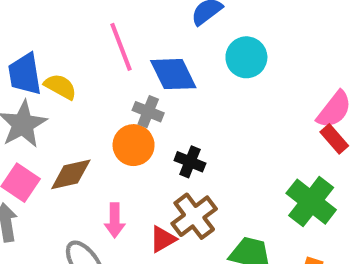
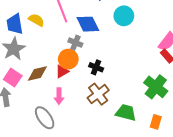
yellow semicircle: (60, 87) -> (36, 20), moved
red triangle: (163, 239) -> (62, 71), moved

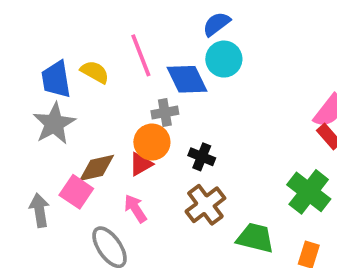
cyan circle: (124, 16) -> (224, 59), moved
gray cross: (75, 43) -> (165, 113), turned -32
pink square: (13, 78) -> (76, 192), moved
pink arrow: (59, 96) -> (135, 208), turned 147

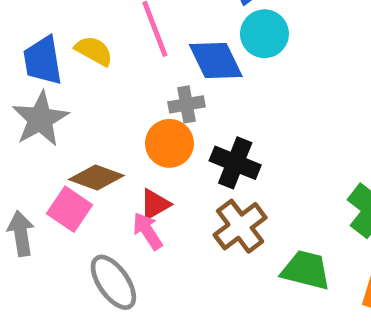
black cross: (202, 157) -> (235, 163), size x1.4
red triangle: (141, 164) -> (155, 204), moved
brown diamond: (97, 168) -> (96, 177), turned 33

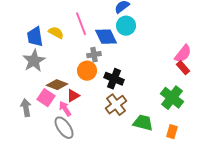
red triangle: (155, 204) -> (73, 96), moved
pink arrow: (148, 231) -> (65, 109), moved

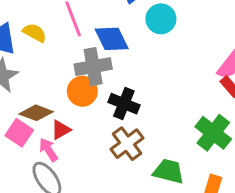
cyan circle: (126, 26) -> (161, 19), moved
gray cross: (94, 55) -> (93, 67), size x1.6

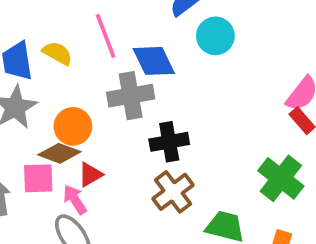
orange circle: (82, 91) -> (73, 126), moved
black cross: (124, 104) -> (169, 142), turned -32
pink square: (19, 133) -> (38, 178), turned -36

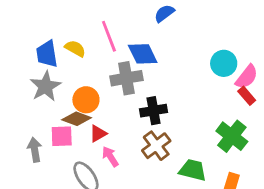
cyan circle: (215, 36) -> (224, 63), moved
pink arrow: (75, 200) -> (110, 156), moved

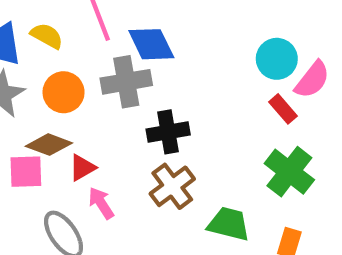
red rectangle: (247, 96) -> (283, 109), moved
orange circle: (86, 100) -> (64, 92), moved

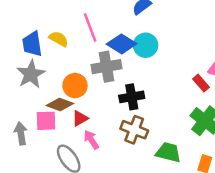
blue diamond: (151, 44) -> (122, 44), turned -32
cyan circle: (277, 59) -> (146, 45), moved
orange circle: (64, 92) -> (75, 86), moved
brown cross: (172, 186) -> (134, 130), turned -32

